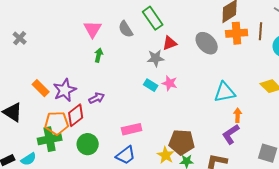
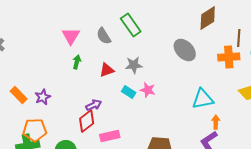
orange cross: (237, 33) -> (229, 57), moved
red triangle: (170, 43) -> (107, 70), moved
purple star: (65, 90) -> (43, 97), size x0.7
purple arrow: (97, 98) -> (94, 105), moved
red diamond: (76, 115) -> (87, 121), moved

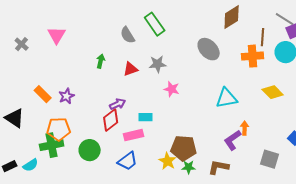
pink triangle: (71, 36) -> (57, 35), moved
cyan rectangle: (129, 92) -> (146, 117), moved, turned -32
orange arrow: (216, 122) -> (245, 128), moved

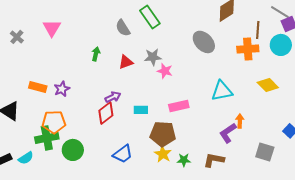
pink star: (172, 89) -> (165, 71), moved
orange rectangle: (43, 94) -> (38, 87), turned -30
pink rectangle: (134, 135) -> (179, 106), moved
brown pentagon: (184, 148) -> (163, 134), moved
green circle: (90, 150) -> (73, 150), moved

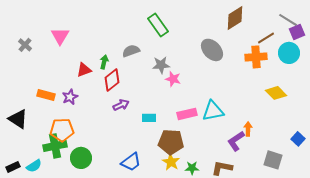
gray semicircle: (123, 28) -> (131, 51), moved, turned 102
brown line: (258, 30) -> (266, 38), turned 54
red triangle: (126, 62) -> (84, 70), moved
cyan triangle: (222, 91) -> (213, 111), moved
red diamond: (106, 113) -> (112, 80), moved

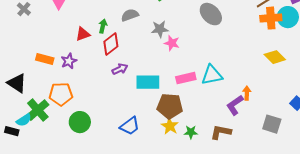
orange cross: (256, 57) -> (271, 18), moved
cyan rectangle: (149, 118) -> (148, 82), size x1.6
green cross: (55, 146) -> (38, 110), moved, turned -30
cyan semicircle: (34, 166) -> (24, 120), moved
black rectangle: (13, 167) -> (12, 131), turned 40

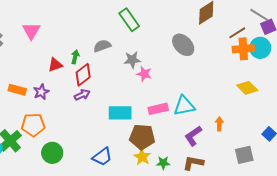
purple arrow: (120, 69) -> (82, 95), moved
purple L-shape: (235, 105) -> (193, 136), moved
gray square: (272, 124) -> (244, 155), turned -30

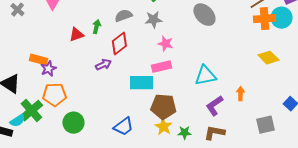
gray star: (132, 60) -> (153, 20), moved
red diamond: (83, 75) -> (119, 44), moved
purple star: (41, 92) -> (48, 69), moved
pink rectangle: (158, 109) -> (161, 67), moved

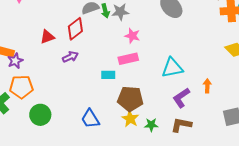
green arrow: (96, 27) -> (105, 11), moved, turned 152
red triangle: (76, 35) -> (47, 37), moved
red diamond: (119, 44) -> (75, 29), moved
cyan rectangle: (141, 83) -> (108, 75), size x0.6
blue trapezoid: (123, 127) -> (90, 119), turned 95

